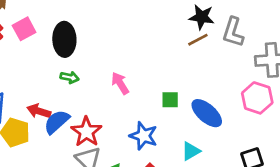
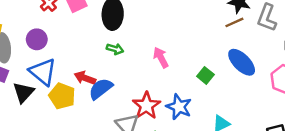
green square: (170, 100) -> (205, 75), turned 35
blue ellipse: (207, 113) -> (242, 62), moved
red star: (86, 132) -> (146, 106), moved

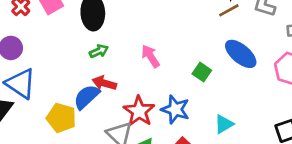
green arrow: (115, 49) -> (99, 51), turned -35
red arrow: (85, 78) -> (104, 83), moved
yellow pentagon: (62, 96) -> (61, 118), moved

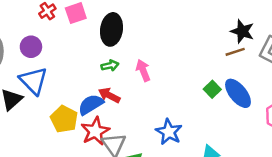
pink arrow: (151, 56) -> (143, 70), moved
green square: (202, 72) -> (212, 89), moved
red star: (139, 111) -> (95, 131), moved

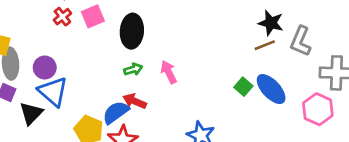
purple circle: (31, 47) -> (45, 68), moved

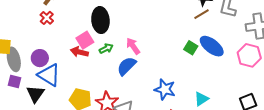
pink square: (93, 16) -> (85, 40), moved
red arrow: (135, 101) -> (79, 52), moved
blue semicircle: (116, 112) -> (127, 66), moved

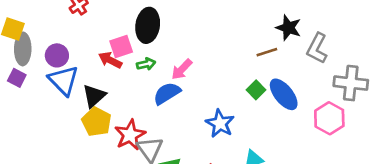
brown line: (202, 14) -> (267, 52), moved
pink arrow: (133, 46) -> (182, 69), turned -114
blue star: (165, 89) -> (220, 123), moved
black triangle: (35, 94) -> (94, 96), moved

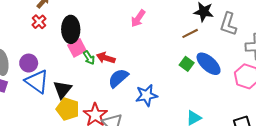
black ellipse: (148, 25) -> (71, 29), moved
red arrow: (110, 60) -> (106, 58), moved
green arrow: (146, 64) -> (89, 58), moved, turned 80
pink arrow: (182, 69) -> (138, 18), moved
blue star: (220, 123) -> (146, 95), moved, turned -30

